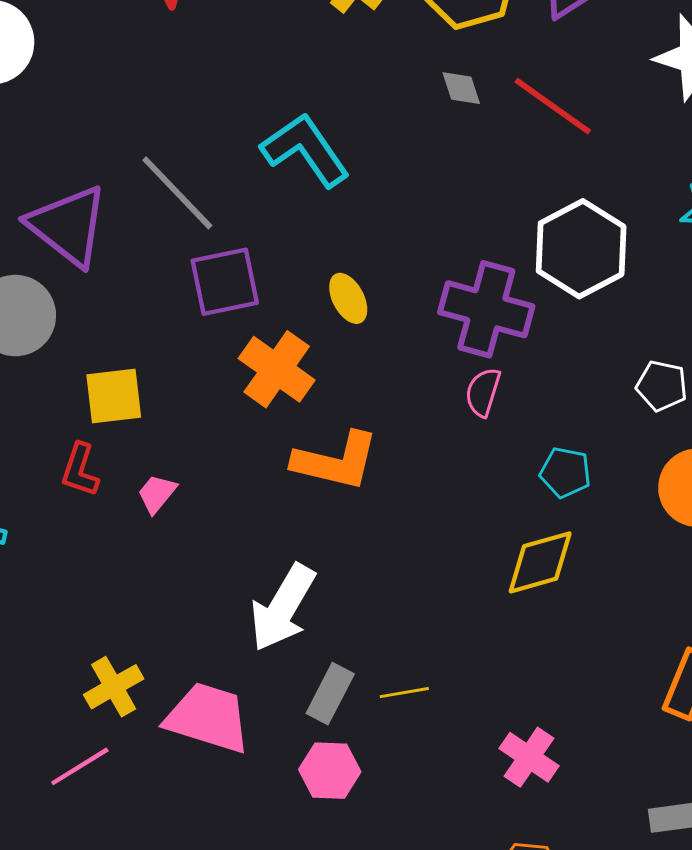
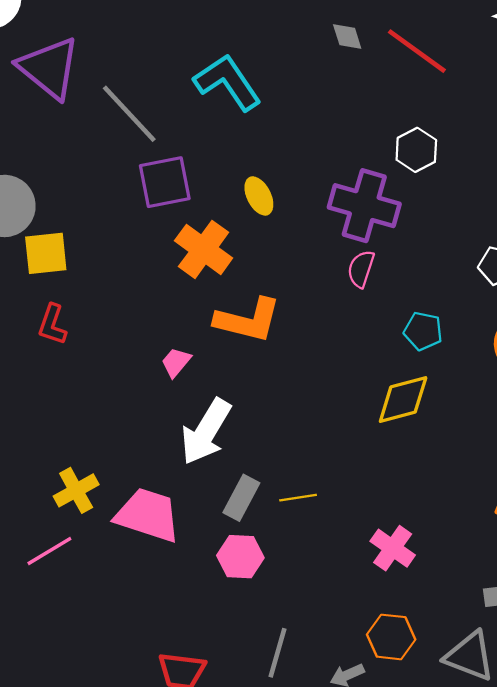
purple triangle: (68, 226) -> (49, 68), moved
white hexagon: (581, 249) -> (416, 150), moved, size x0.6
yellow square: (114, 396) -> (46, 253), moved
pink trapezoid: (157, 494) -> (176, 362), moved

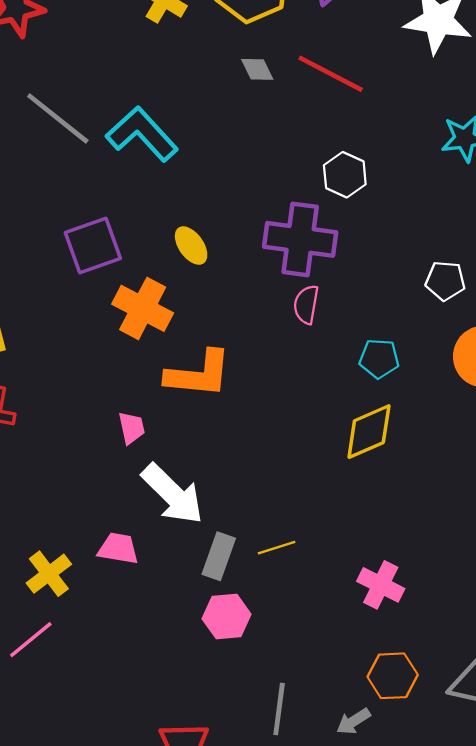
gray line: (129, 114) -> (58, 118), moved
pink trapezoid: (176, 362) -> (132, 428), turned 136
white arrow: (206, 432) -> (173, 494), turned -68
pink trapezoid: (148, 515) -> (118, 548), moved, size x0.6

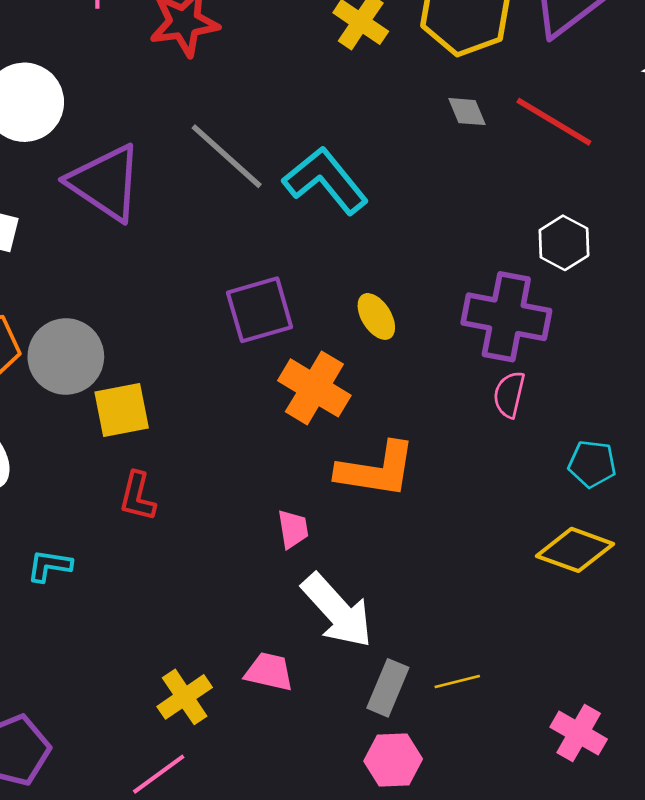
yellow diamond: (369, 432) -> (575, 550), turned 40

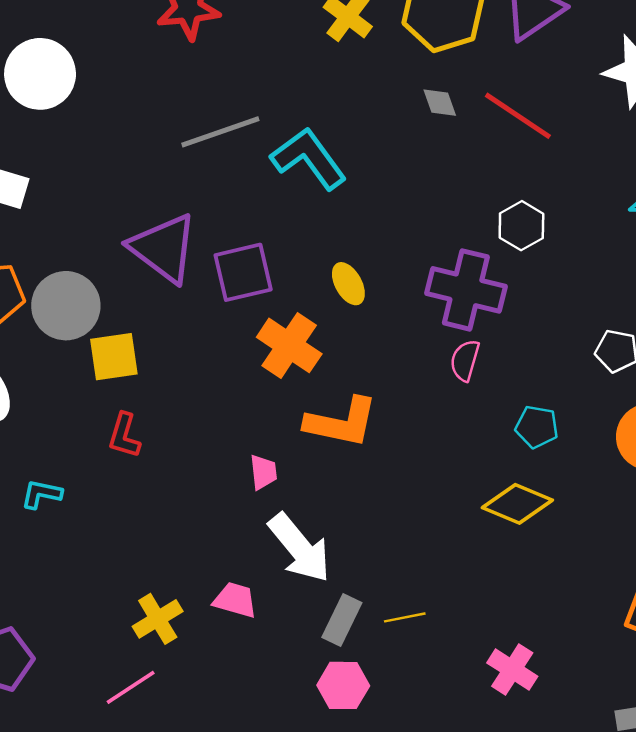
gray line: (227, 156) -> (220, 132), turned -64
purple triangle: (105, 183) -> (164, 248), moved

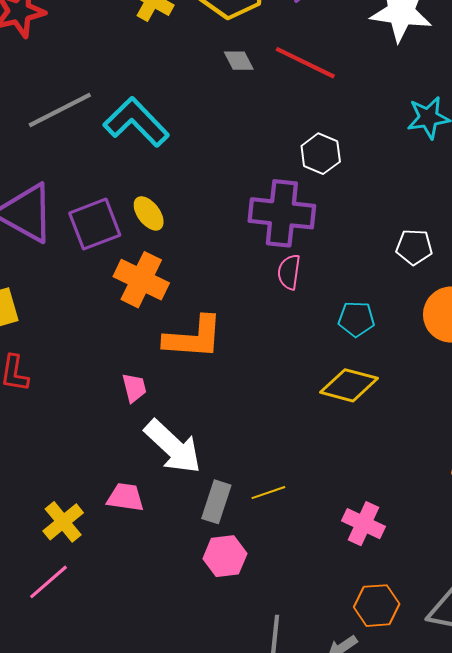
yellow ellipse: (348, 284) -> (149, 213), moved

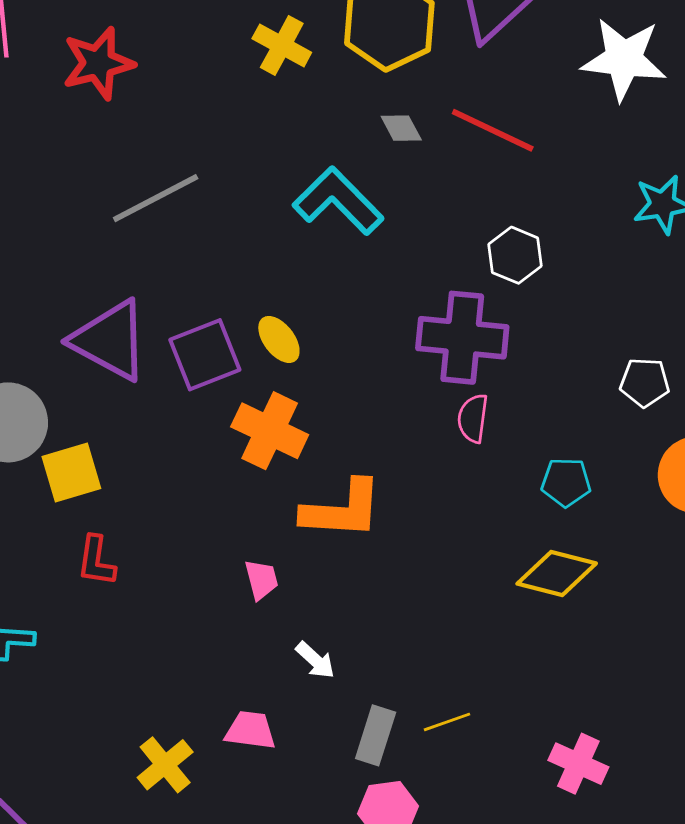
cyan L-shape: (136, 122) -> (338, 201), moved
white arrow: (173, 447) -> (315, 660), size x0.5

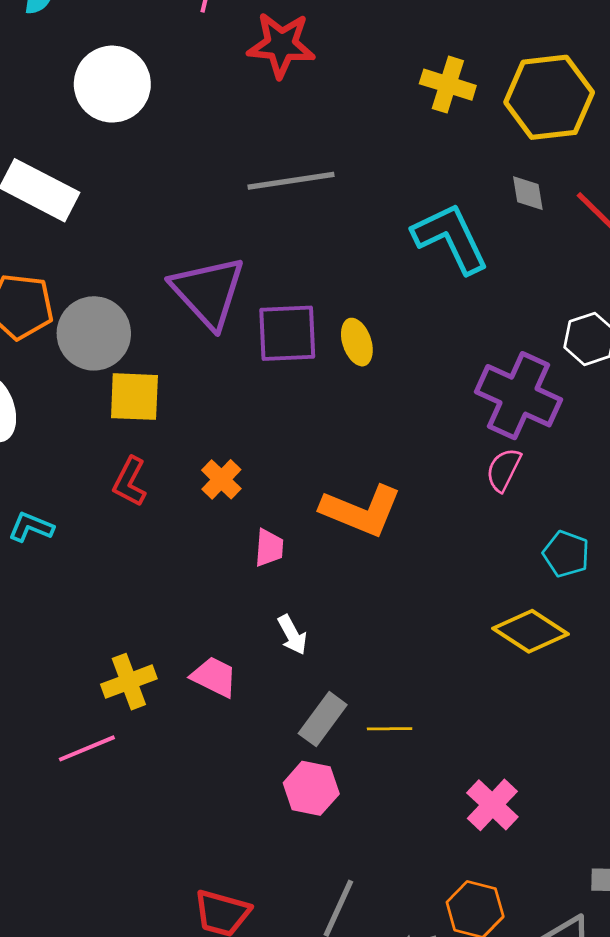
yellow cross: (282, 45) -> (448, 85), turned -30
orange cross: (270, 431) -> (221, 479), moved, size x0.6

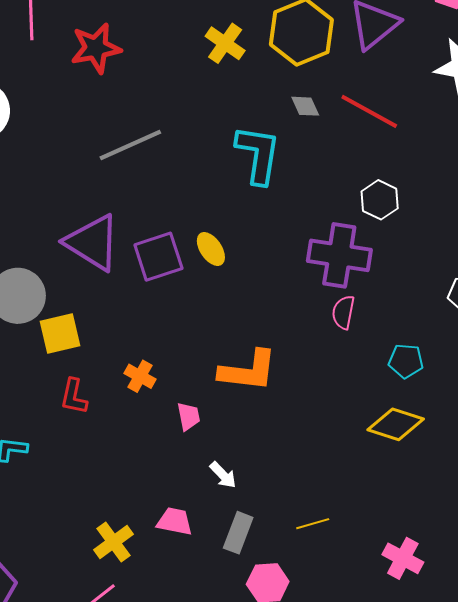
yellow cross: (448, 85) -> (225, 43), turned 33
cyan L-shape: (451, 238) -> (258, 154), turned 50
gray rectangle: (323, 719) -> (238, 533), moved

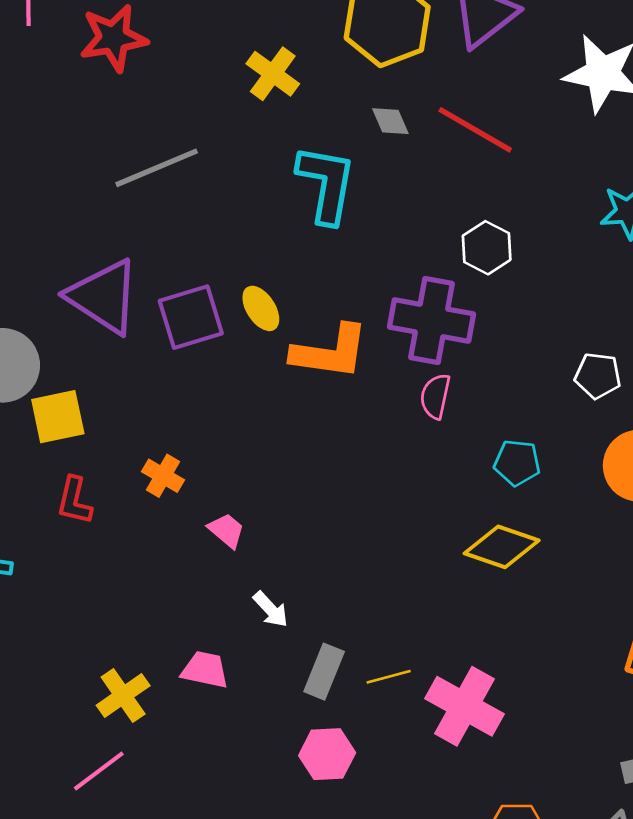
yellow cross: (225, 43) -> (273, 74), moved
orange L-shape: (248, 371) -> (330, 352), moved
pink trapezoid: (189, 416) -> (226, 530), turned -40
gray rectangle: (238, 533) -> (324, 672), moved
pink cross: (403, 558) -> (465, 706), moved, size x1.4

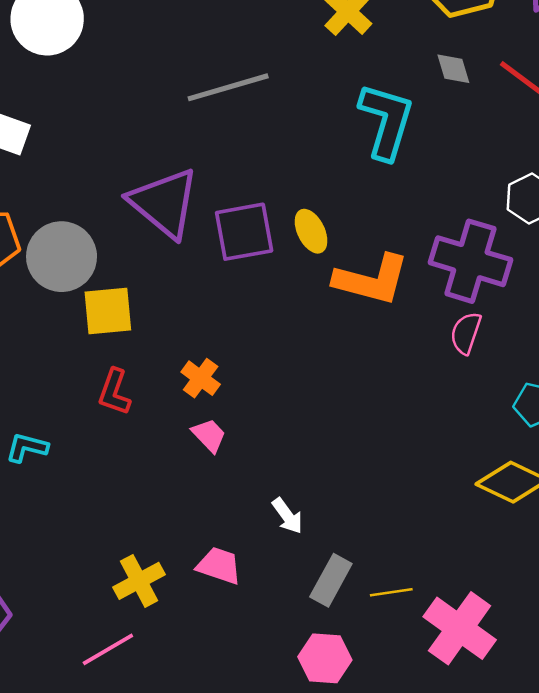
pink trapezoid: (226, 530) -> (209, 435), moved

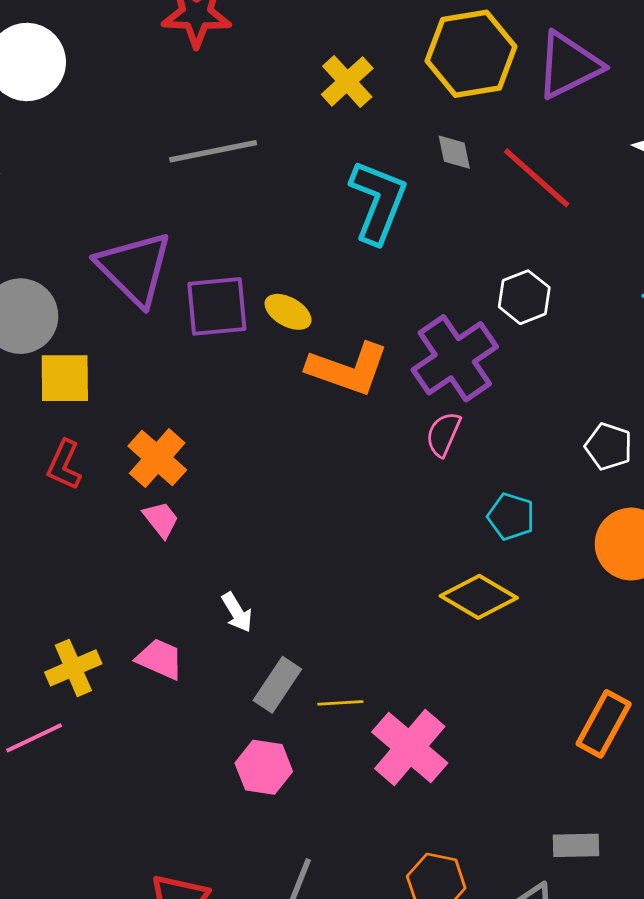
yellow ellipse: (311, 231) -> (288, 312), turned -39
purple cross: (470, 261) -> (455, 358), turned 34
orange cross: (201, 378) -> (157, 458), size x1.4

